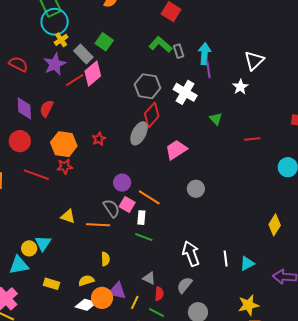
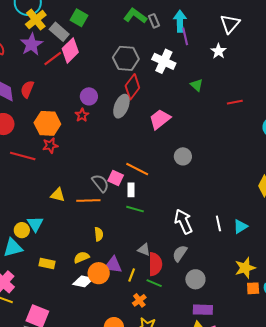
yellow cross: (61, 40) -> (36, 20), size x1.5
purple circle: (122, 183) -> (89, 96), moved
red semicircle: (159, 294) -> (155, 264), size x1.6

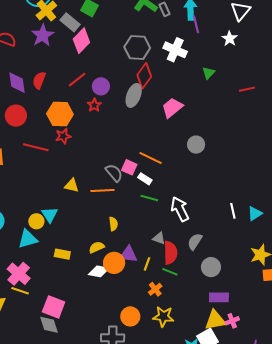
red line: (53, 59) -> (77, 80), moved
green triangle: (197, 85) -> (208, 73), turned 32
white rectangle: (131, 190) -> (145, 179), turned -56
white arrow: (183, 222) -> (180, 209), moved

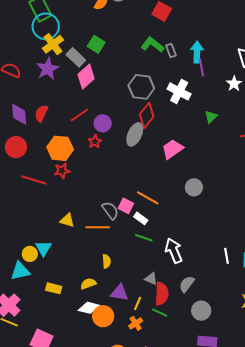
orange circle: (114, 263) -> (103, 316), moved
orange cross: (155, 289) -> (136, 323), moved

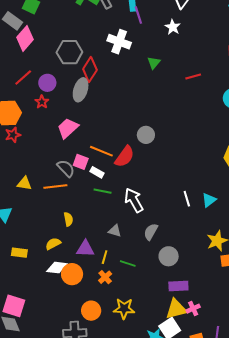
gray hexagon: (141, 87) -> (69, 52), moved
pink trapezoid: (173, 149) -> (68, 128), moved
red semicircle: (162, 294) -> (125, 157), moved, turned 40

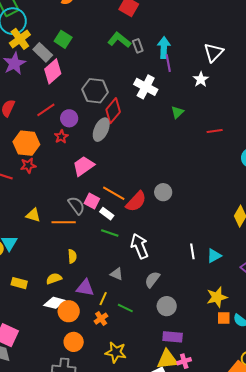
gray circle: (146, 135) -> (163, 192), moved
orange circle: (91, 311) -> (74, 342), moved

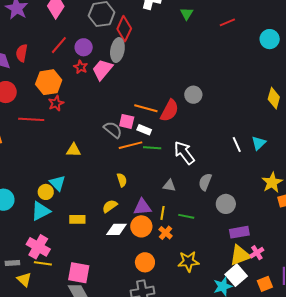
pink trapezoid: (83, 166) -> (102, 70), moved
orange line: (64, 222) -> (130, 145), moved
orange circle: (69, 311) -> (141, 226), moved

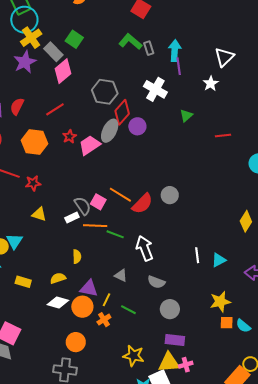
purple circle: (84, 47) -> (137, 126), moved
red star: (56, 103) -> (33, 183), moved
white rectangle: (144, 130) -> (72, 218), moved, turned -64
gray semicircle: (205, 182) -> (156, 282), turned -108
yellow star: (188, 262) -> (133, 356), moved

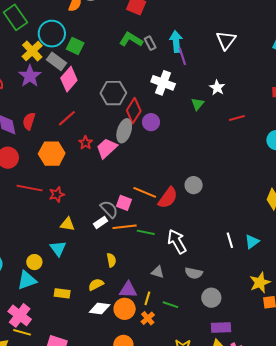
cyan circle: (24, 20) -> (52, 34), moved
white star: (211, 83) -> (217, 88), moved
cyan triangle: (14, 241) -> (58, 248), moved

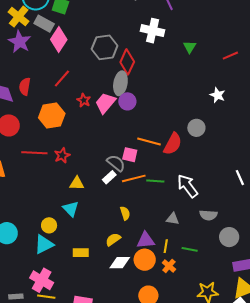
white star: (217, 88) -> (218, 95), moved
purple circle: (151, 122) -> (127, 101), moved

